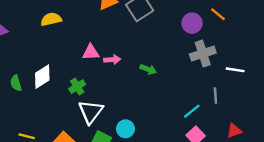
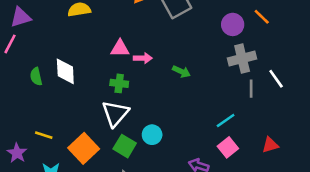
white line: (235, 70) -> (276, 79), turned 42
white diamond: (42, 77) -> (65, 71), turned -65
green cross: (77, 87) -> (119, 83), moved, turned 35
gray line: (215, 96) -> (251, 89), moved

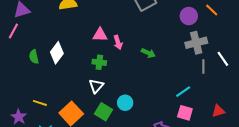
pink arrow: (143, 58) -> (118, 42), turned 72
white diamond: (65, 71) -> (57, 53), turned 40
white triangle: (115, 113) -> (96, 86), size x0.7
pink square: (228, 147) -> (185, 113), turned -35

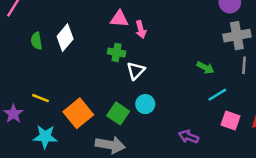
green arrow: (148, 53) -> (205, 68), moved
white triangle: (96, 86) -> (136, 71), moved
pink square: (185, 113) -> (230, 121), moved

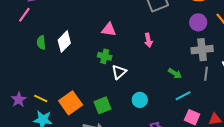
pink arrow: (141, 29) -> (148, 40), moved
yellow line: (40, 98) -> (41, 99), moved
cyan circle: (145, 104) -> (140, 100), moved
green square: (118, 113) -> (103, 105), turned 30

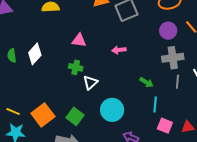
pink arrow: (148, 40) -> (119, 50), turned 96
cyan line: (183, 96) -> (155, 104), turned -56
cyan circle: (140, 100) -> (112, 110), size x1.5
green square: (103, 105) -> (75, 116), turned -30

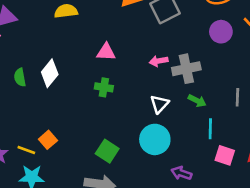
gray cross: (173, 58) -> (186, 69), moved
white triangle: (90, 83) -> (160, 104), moved
orange square: (43, 115) -> (48, 140), moved, size x0.6

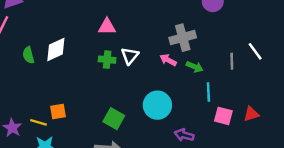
pink arrow: (159, 61) -> (168, 60), moved, turned 42
white diamond: (50, 73) -> (56, 50), turned 30
white triangle: (160, 104) -> (130, 56), moved
orange square: (48, 140) -> (58, 112), turned 35

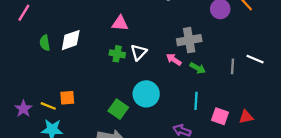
white line: (255, 51) -> (255, 59), turned -36
cyan line: (208, 92) -> (196, 101), moved
cyan circle: (157, 105) -> (146, 94), moved

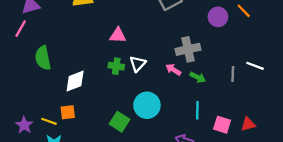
white diamond: (71, 40) -> (75, 81), moved
green semicircle: (45, 43) -> (43, 58), size x1.5

